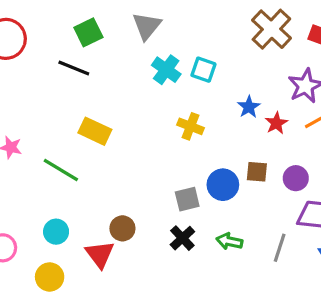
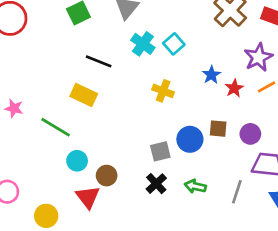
black line: (74, 68) -> (99, 61), moved
cyan square: (203, 70) -> (174, 44), turned 30
cyan circle: (56, 232) -> (77, 161), moved

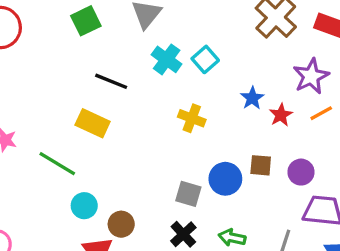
gray square: (160, 151) -> (188, 194), turned 30

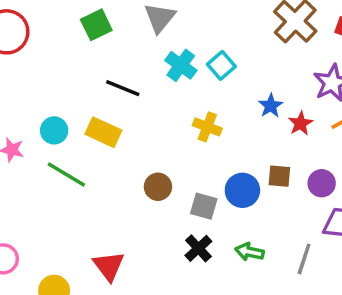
cyan circle: (84, 206) -> (54, 130), moved
brown circle: (121, 224) -> (158, 187), moved

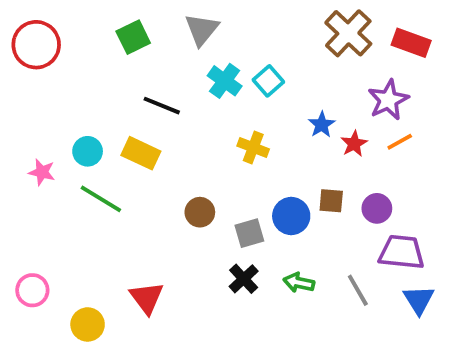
gray square: (204, 206) -> (249, 233), turned -32
gray line: (304, 259) -> (358, 290), turned -48

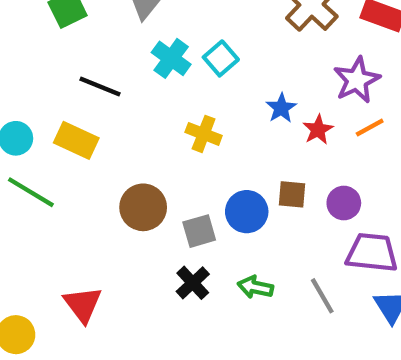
brown circle: (200, 212) -> (143, 207), size x1.4

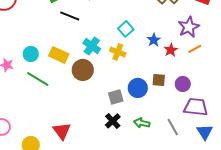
cyan cross: (171, 58) -> (92, 46), moved
cyan square: (221, 58) -> (126, 29), moved
black line: (100, 86) -> (70, 16), moved
brown circle: (143, 207) -> (83, 70), moved

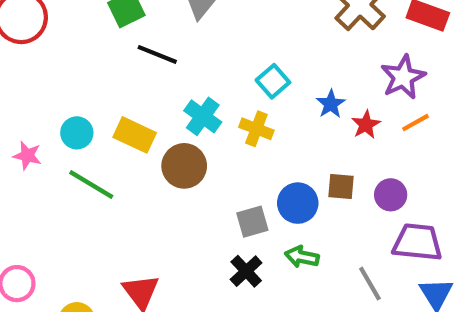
green arrow: (142, 123) -> (302, 257), moved

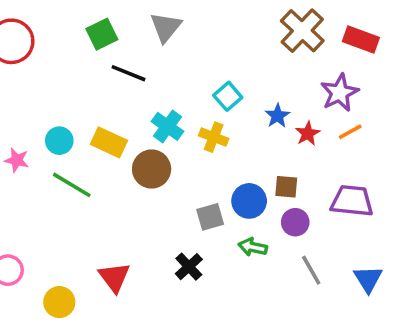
purple circle: (391, 195) -> (295, 222), moved
purple trapezoid: (417, 242) -> (352, 201), moved
black cross: (246, 271) -> (189, 267), moved

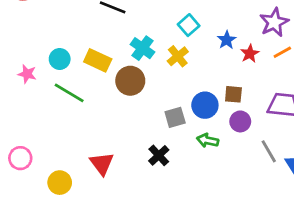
yellow cross: (214, 137) -> (178, 56), turned 30
gray line: (311, 270) -> (269, 151), moved

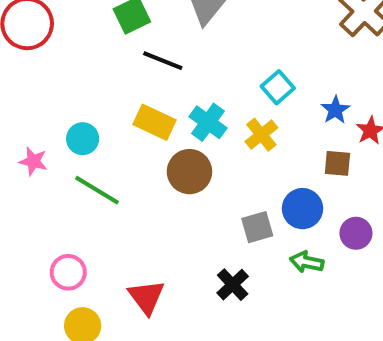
yellow rectangle: (98, 60) -> (155, 122), moved
brown square: (233, 94) -> (337, 163), moved
pink circle: (20, 158) -> (68, 272), moved

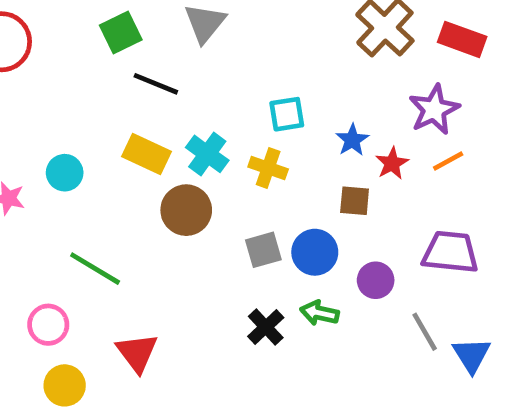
cyan square: (278, 87) -> (287, 114), turned 32
yellow cross: (261, 135) -> (268, 168), turned -32
green line: (97, 190) -> (95, 269), moved
gray square: (257, 227) -> (263, 250), moved
black cross: (233, 285) -> (266, 327), moved

